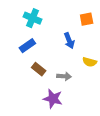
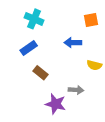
blue arrow: (69, 41) -> (73, 43), turned 112
gray arrow: (64, 76) -> (76, 90), moved

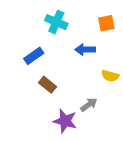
cyan cross: (34, 19) -> (56, 22), moved
gray arrow: (76, 90) -> (89, 105), turned -40

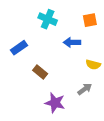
blue rectangle: (34, 56) -> (19, 48), moved
gray arrow: (89, 105) -> (85, 89), moved

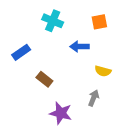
gray arrow: (85, 89) -> (94, 98), turned -32

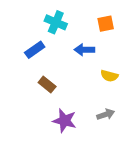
blue rectangle: (21, 52) -> (35, 50), moved
gray arrow: (94, 98) -> (106, 114), moved, turned 49

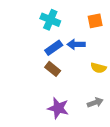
blue rectangle: (35, 50) -> (54, 48), moved
brown rectangle: (47, 85) -> (53, 69), moved

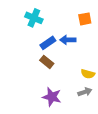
cyan cross: (50, 20) -> (34, 18), moved
yellow semicircle: (98, 68) -> (88, 74), moved

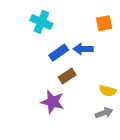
brown rectangle: (47, 62) -> (67, 76), moved, turned -72
purple star: (52, 97) -> (52, 102), moved

